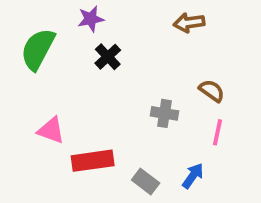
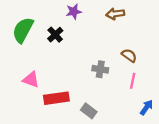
purple star: (91, 19) -> (74, 12), moved
black cross: (108, 57) -> (55, 35), moved
blue arrow: (193, 176) -> (146, 107), moved

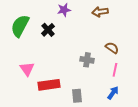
pink triangle: (31, 80) -> (27, 69), turned 35
blue arrow: (146, 107) -> (113, 93), moved
gray rectangle: (89, 111) -> (77, 96), turned 48

